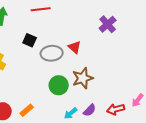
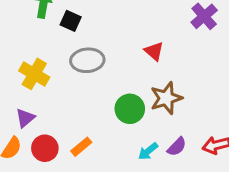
black square: (30, 40) -> (71, 21), moved
gray ellipse: (52, 53) -> (87, 60), moved

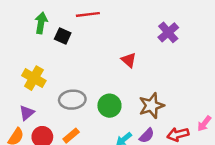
gray ellipse: (87, 60) -> (72, 100), moved
brown star: (166, 98) -> (151, 106), moved

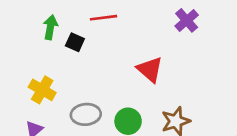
purple cross: (168, 32) -> (187, 20), moved
red triangle: (129, 60) -> (150, 69), size x1.5

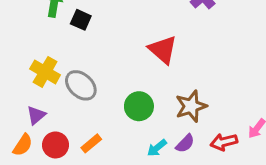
gray ellipse: (86, 114) -> (81, 85), moved, turned 48

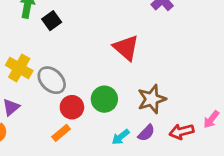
black square: (81, 20) -> (52, 21), turned 30
red circle: (55, 145) -> (72, 107), moved

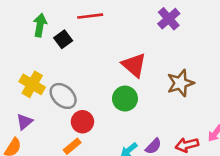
green circle: (104, 99) -> (125, 99), moved
brown star: (152, 99) -> (180, 83), moved

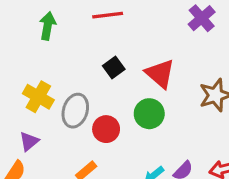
black square: (63, 39) -> (114, 67), moved
gray ellipse: (63, 96) -> (75, 111), turned 64
red circle: (82, 122) -> (106, 129), moved

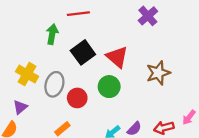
green arrow: (48, 26) -> (52, 34), moved
black square: (114, 67) -> (83, 52), size x1.5

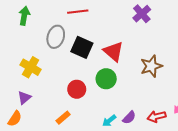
green arrow: (52, 34) -> (24, 16), moved
black square: (83, 52) -> (82, 47), turned -30
gray ellipse: (54, 84) -> (56, 37), moved

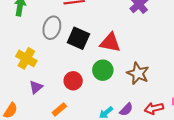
red triangle: (113, 51) -> (110, 43), turned -30
brown star: (151, 66) -> (138, 73), moved, turned -30
purple triangle: (24, 98) -> (36, 87), moved

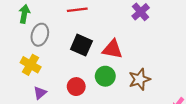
gray ellipse: (52, 28) -> (40, 35), moved
brown star: (138, 73) -> (140, 79), turned 30

